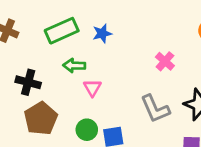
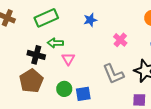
blue star: (102, 33) -> (90, 20), moved
black cross: (28, 82) -> (36, 55), moved

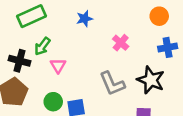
green arrow: (55, 43) -> (42, 46), turned -56

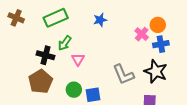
orange circle: (159, 16) -> (158, 25), moved
pink cross: (121, 43) -> (142, 34), moved
blue cross: (168, 47) -> (161, 44), moved

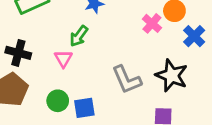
green arrow: (65, 43) -> (79, 36), moved
blue cross: (161, 44) -> (194, 36), moved, turned -35

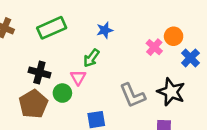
green circle: (58, 101) -> (62, 93), moved

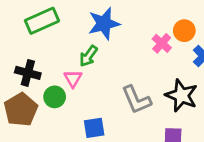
blue star: (105, 30) -> (104, 24), size x1.6

